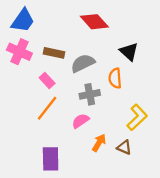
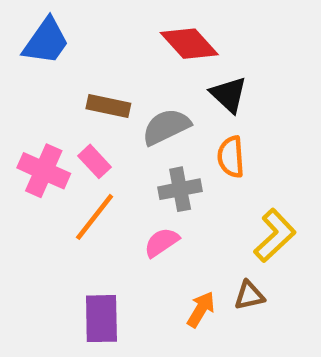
pink cross: (19, 52) -> (44, 171), moved
black triangle: (129, 52) -> (229, 94), moved
orange arrow: (99, 143) -> (201, 309), moved
brown triangle: (124, 147) -> (249, 295), turned -35

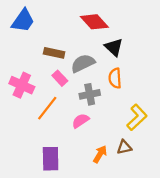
pink rectangle: (95, 161) -> (60, 78), moved

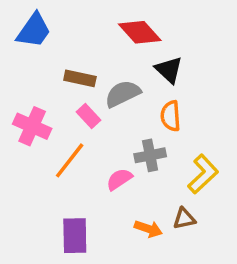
gray cross: (90, 94) -> (150, 155), moved
orange arrow: (100, 154) -> (148, 229), turned 78

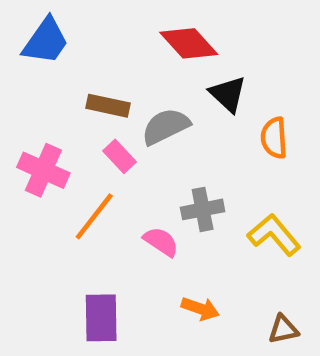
orange semicircle: (171, 116) -> (274, 138), moved
yellow L-shape: (203, 174) -> (274, 235), turned -87
pink semicircle: (119, 179) -> (161, 242), turned 68
brown triangle: (184, 219) -> (283, 329), moved

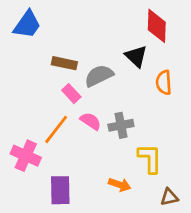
red diamond: (189, 43) -> (157, 26), moved, turned 44
pink cross: (43, 170) -> (26, 156), moved
yellow L-shape: (274, 235) -> (150, 158), moved, turned 40
pink semicircle: (161, 242) -> (91, 121), moved

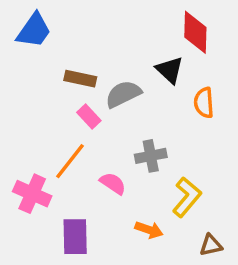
pink semicircle: (91, 121) -> (113, 183), moved
yellow L-shape: (150, 158) -> (187, 197), turned 40

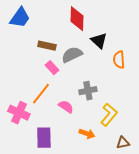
red diamond: (195, 32) -> (77, 19), moved

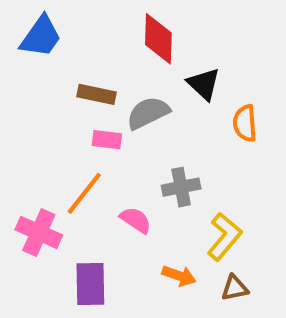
pink rectangle: (52, 68) -> (107, 140), turned -40
brown triangle: (123, 143) -> (235, 288), moved

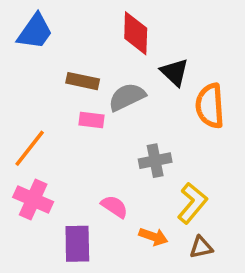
orange semicircle: (245, 123) -> (210, 106), size x1.4
orange line: (84, 193) -> (30, 148), moved
pink semicircle: (136, 220) -> (114, 207), moved

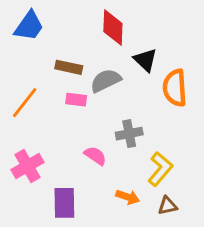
orange line: (30, 148) -> (25, 103), moved
pink cross: (33, 199) -> (28, 166), turned 36
pink semicircle: (114, 207) -> (95, 156), moved

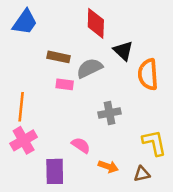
orange line: (25, 103) -> (21, 107), moved, turned -32
pink semicircle: (95, 156) -> (81, 145), moved
yellow L-shape: (160, 169) -> (154, 143), moved, turned -52

